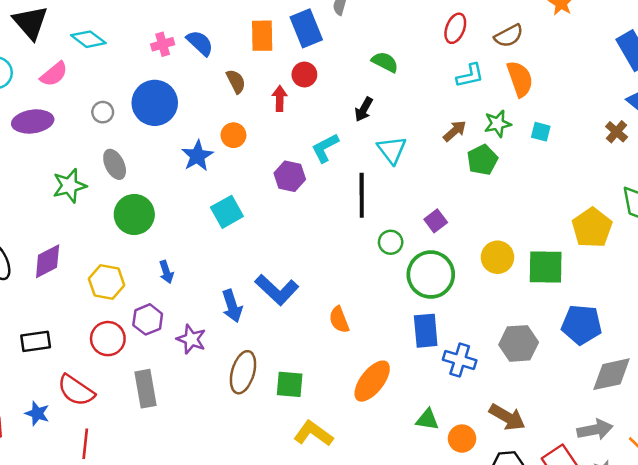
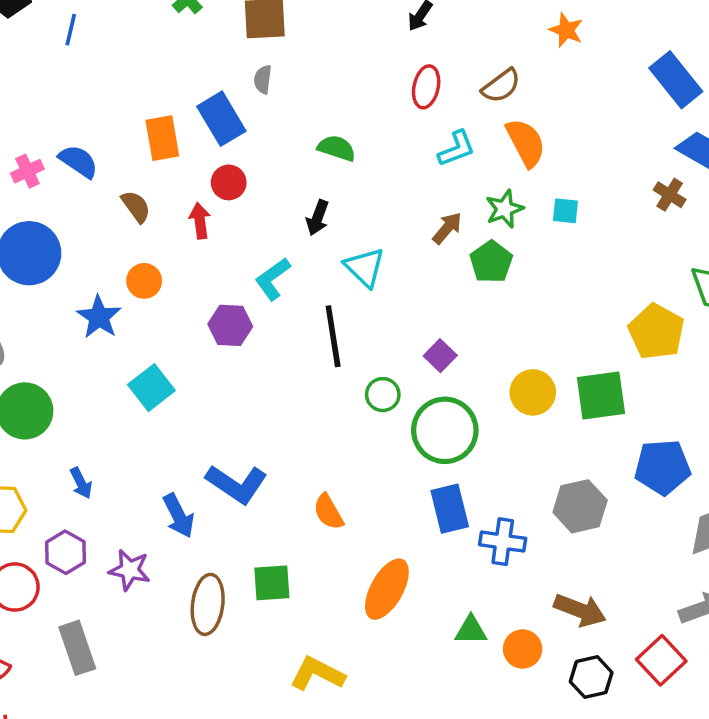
green square: (290, 384) -> (272, 583), moved

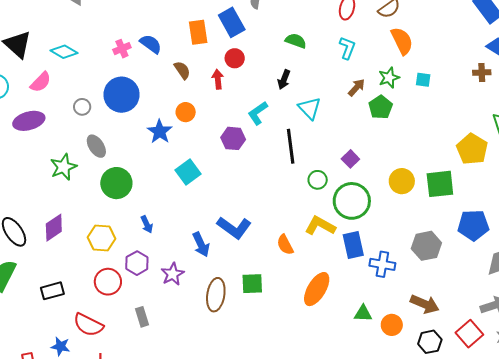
cyan L-shape: (456, 149) -> (347, 48), moved, turned -50
brown cross: (670, 195) -> (482, 72), turned -36
purple star: (130, 570) -> (173, 274), turned 30
gray rectangle: (77, 648) -> (142, 317), size x0.7
yellow L-shape: (317, 674) -> (320, 226), moved

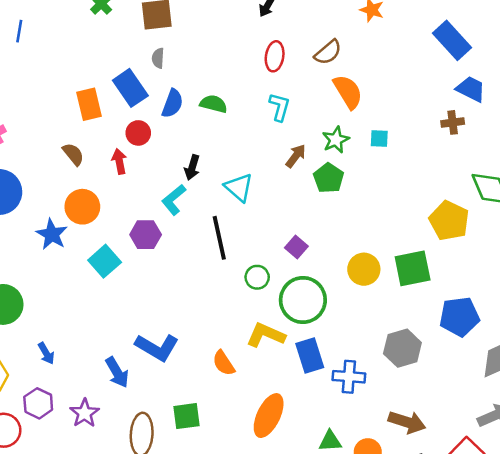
blue semicircle: (151, 44) -> (172, 104), moved, turned 80
black arrow: (284, 80) -> (192, 167), moved
orange circle: (186, 112) -> (82, 207), size x1.4
cyan square: (188, 172) -> (105, 261), moved

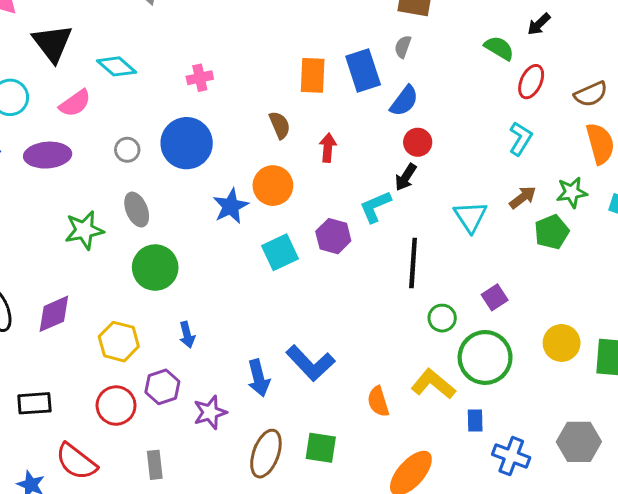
green semicircle: (214, 104) -> (499, 48), moved
red circle: (138, 133) -> (418, 142), moved
cyan triangle: (239, 187) -> (470, 217), moved
blue rectangle: (310, 355) -> (475, 420), size x0.6

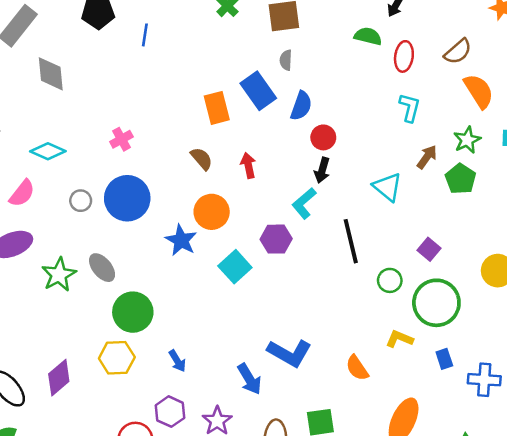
gray circle: (127, 150) -> (81, 201), moved
green star: (84, 230) -> (59, 275), moved
yellow hexagon: (119, 342) -> (117, 358), moved
yellow L-shape: (433, 384) -> (399, 339), size x0.7

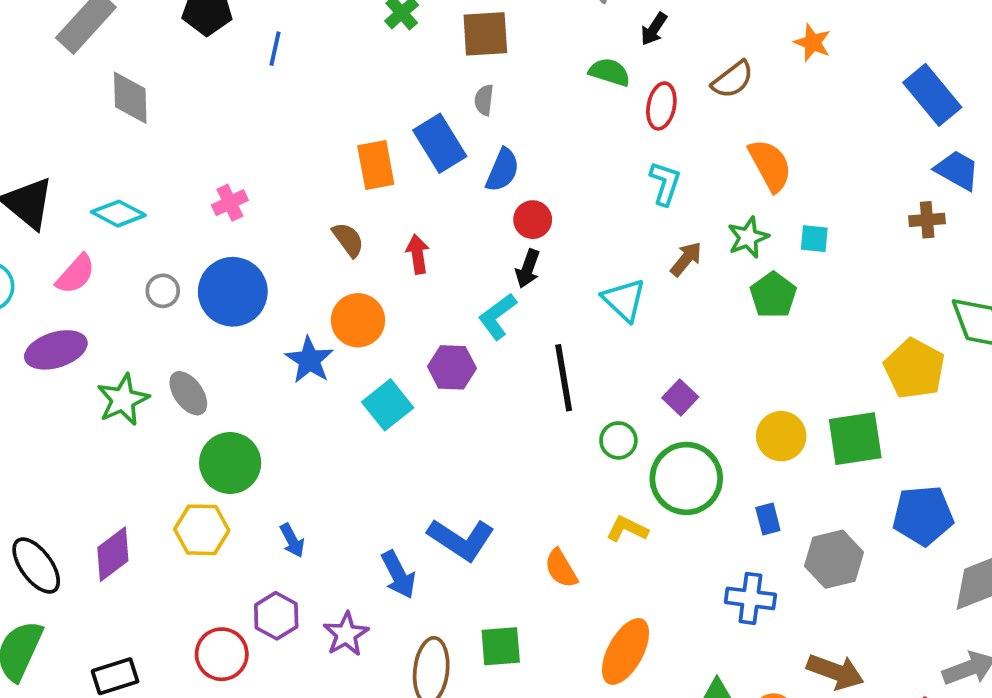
brown semicircle: (458, 52) -> (733, 80), moved
green pentagon: (460, 179) -> (773, 295), moved
blue rectangle: (444, 359) -> (768, 519), moved

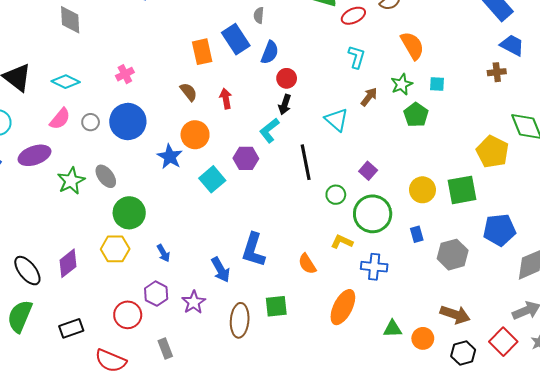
red ellipse: (661, 106) -> (353, 16), turned 55
pink semicircle: (76, 274) -> (60, 119), moved
blue L-shape: (461, 539) -> (253, 250), turned 76
blue cross: (750, 598) -> (374, 267), moved

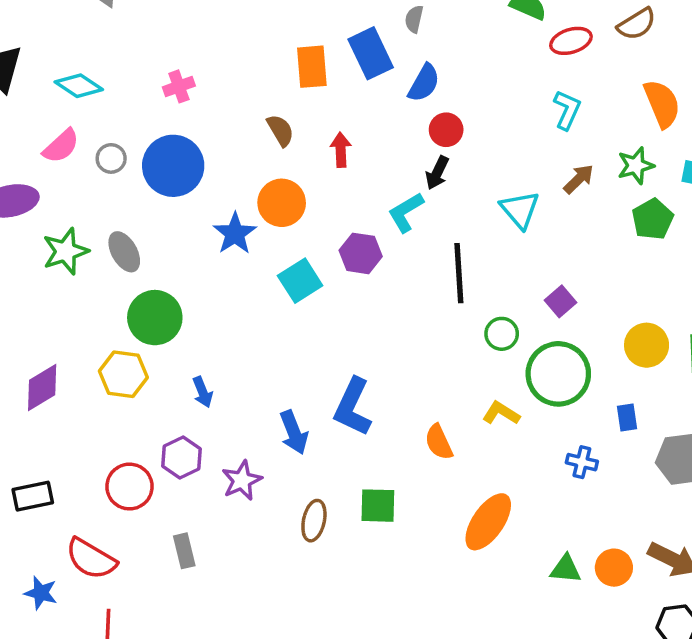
blue cross: (374, 267) -> (582, 462), moved, size x0.7
brown ellipse: (240, 320) -> (314, 521), size x0.7
orange circle: (423, 338) -> (614, 568), moved

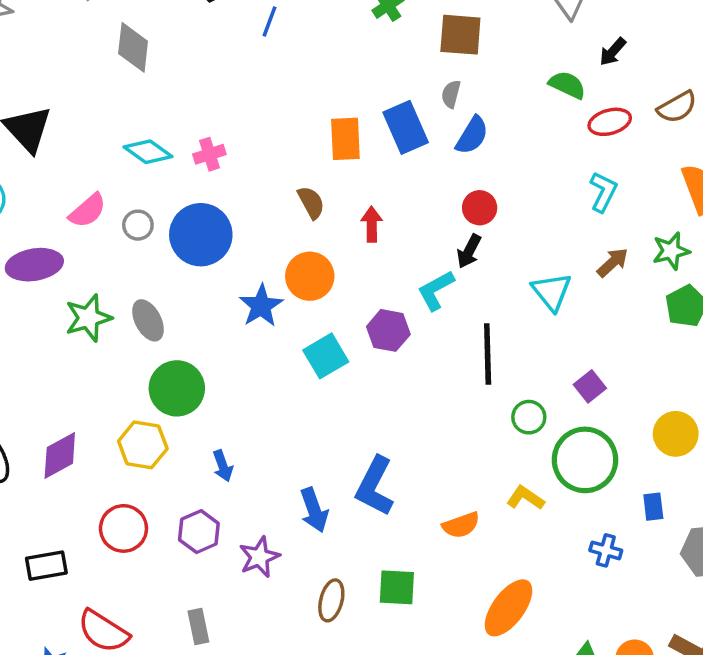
blue semicircle: (424, 83) -> (472, 135), moved
cyan diamond: (79, 86) -> (148, 152), moved
orange semicircle: (439, 442) -> (461, 525), turned -87
red circle: (130, 487) -> (123, 528), moved

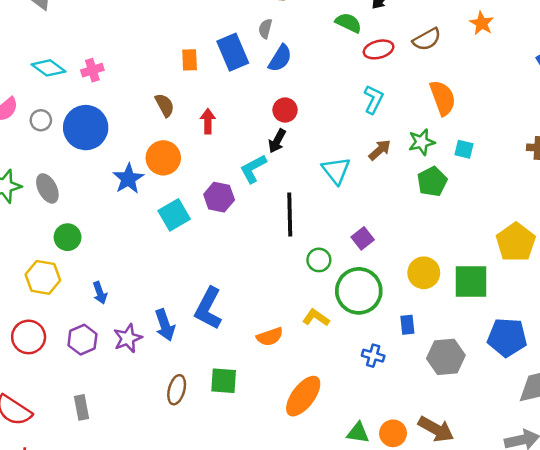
orange rectangle: (345, 139) -> (190, 60), size x0.7
green circle: (177, 388) -> (68, 237), size x0.7
purple star: (259, 557) -> (128, 338), moved

